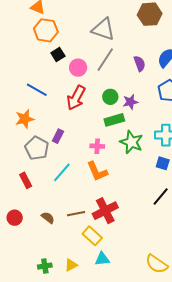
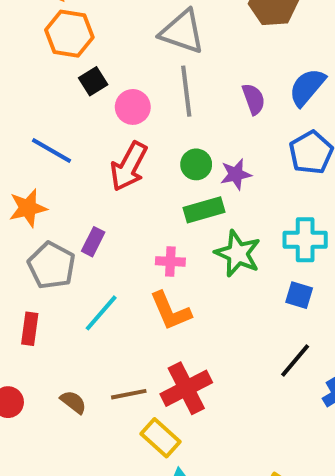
gray line: (105, 60) -> (186, 91), turned -40
red rectangle: (26, 180) -> (30, 329), turned 35

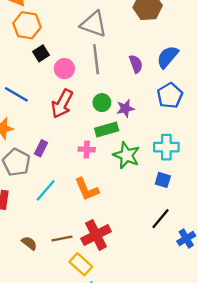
pink cross: (170, 261) -> (87, 149), moved

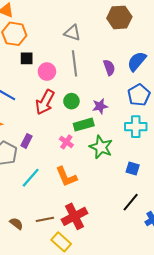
gray triangle: (94, 24) -> (72, 33), size x0.7
black square: (41, 53) -> (27, 58), turned 32
green circle: (102, 103) -> (71, 101), moved
cyan cross: (166, 147) -> (136, 127), moved
pink cross: (87, 149) -> (66, 142), turned 32

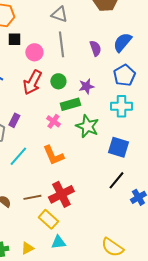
blue square: (133, 168) -> (118, 147), size x1.5

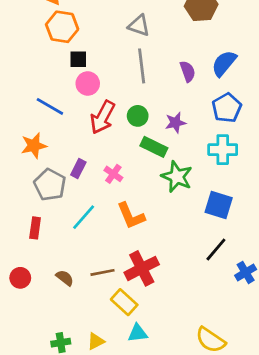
pink circle: (34, 52) -> (88, 84), moved
green rectangle: (70, 104) -> (154, 147), turned 42
pink cross: (53, 121) -> (113, 174), moved

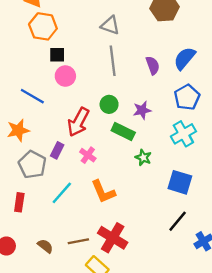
red arrow: (103, 117) -> (78, 122), moved
cyan cross: (223, 150) -> (183, 134), turned -30
green star: (177, 177) -> (143, 157), size x0.6
red cross: (142, 268) -> (113, 238), turned -32

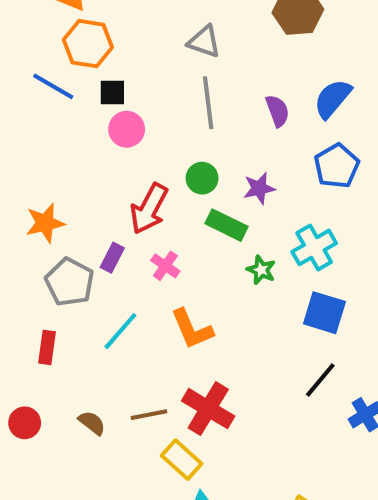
blue line: (32, 96) -> (53, 86), moved
cyan cross: (183, 134) -> (314, 247), moved

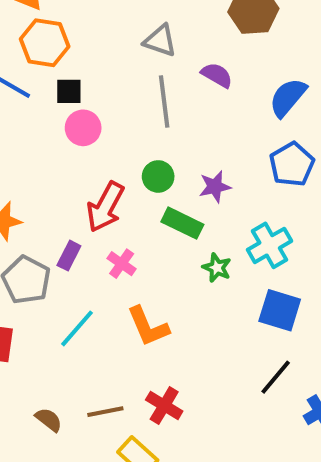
purple semicircle: (277, 111) -> (217, 75), moved, turned -40
red cross: (208, 409) -> (164, 406), size x0.7

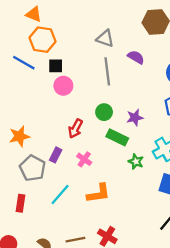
red arrow: (105, 207) -> (75, 129), size x0.7
orange L-shape: (148, 326) -> (99, 193), turned -75

